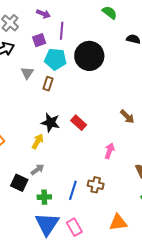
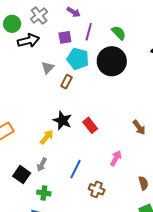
green semicircle: (110, 13) -> (119, 33), moved
gray arrow: (38, 169) -> (42, 165), turned 144
blue line: (73, 190) -> (75, 169), moved

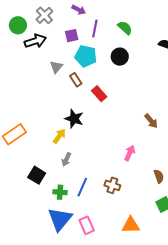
black circle: (112, 61) -> (120, 57), size x0.6
brown rectangle: (66, 82) -> (76, 80), turned -56
red rectangle: (90, 125) -> (99, 94), moved
gray arrow: (42, 165) -> (66, 159), moved
blue line: (75, 169) -> (82, 187), moved

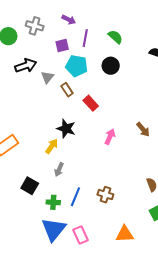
gray cross: (44, 15) -> (35, 26), turned -30
black arrow: (35, 41) -> (26, 66), moved
pink arrow: (130, 153) -> (110, 137), moved

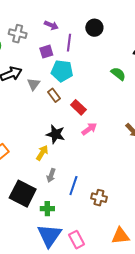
green semicircle: (115, 37) -> (118, 74), moved
black circle: (111, 66) -> (94, 28), moved
pink arrow: (110, 137) -> (89, 129), moved, turned 35
black square: (30, 186) -> (23, 194), size x1.5
blue line: (75, 197) -> (73, 186), moved

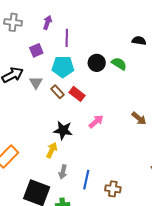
purple arrow: (51, 25) -> (47, 22), turned -88
black circle: (94, 28) -> (97, 63), moved
gray cross: (18, 34) -> (13, 22), moved
purple square: (46, 52) -> (36, 50), moved
red rectangle: (78, 107) -> (77, 94), moved

